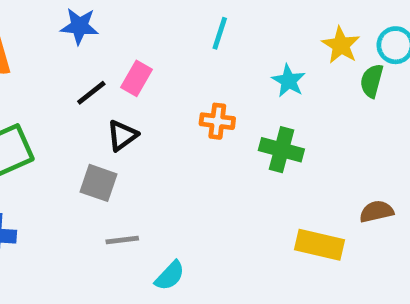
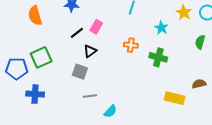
green semicircle: (372, 81) -> (200, 42), moved

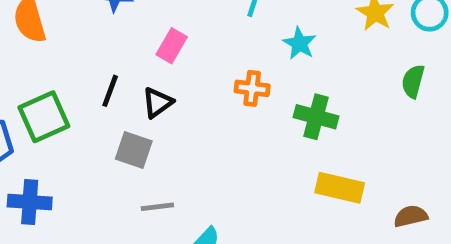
cyan star: (161, 28) -> (299, 43), moved
black line: (77, 33) -> (110, 91), moved, turned -32
brown semicircle: (199, 84) -> (411, 216), moved
yellow rectangle: (175, 98) -> (340, 188), moved

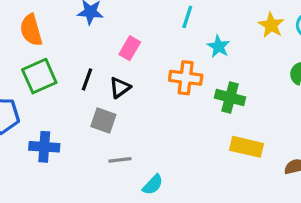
orange cross: (252, 88) -> (186, 78), size x1.4
green square: (44, 117) -> (39, 76), moved
blue cross: (30, 202) -> (44, 147), moved

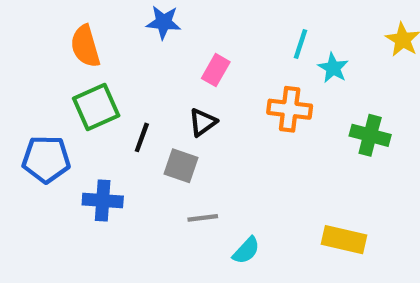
cyan line: (187, 17) -> (300, 44), moved
black line: (87, 79) -> (142, 137), moved
green cross: (230, 97) -> (370, 135), moved
yellow rectangle: (247, 147) -> (344, 240), moved

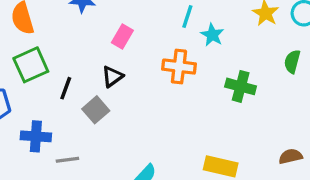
gray square: (181, 166) -> (96, 110), turned 30
gray line: (203, 218) -> (67, 160), moved

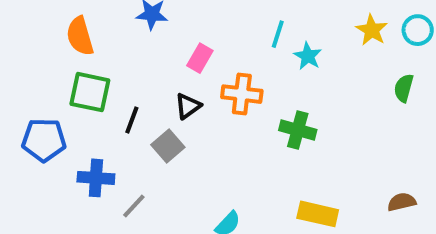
green square: (31, 65) -> (90, 92), turned 36
orange cross: (179, 67) -> (242, 94), moved
green cross: (241, 86) -> (298, 130), moved
gray line: (67, 160) -> (134, 206), turned -40

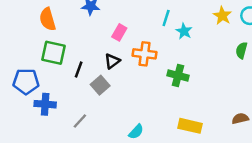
blue cross: (96, 178) -> (45, 104), moved

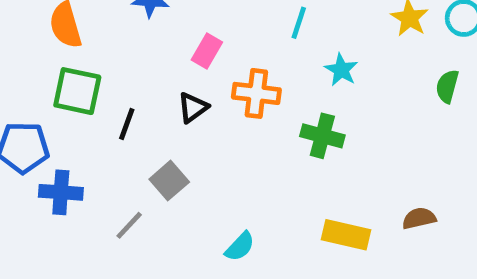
cyan star: (184, 31) -> (341, 70), moved
gray square: (100, 85) -> (169, 181), moved
brown semicircle: (240, 119) -> (419, 218), moved

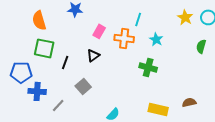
orange cross: (256, 93) -> (124, 38), moved
gray line: (129, 225) -> (58, 105), moved

